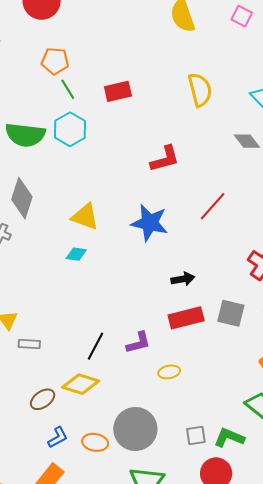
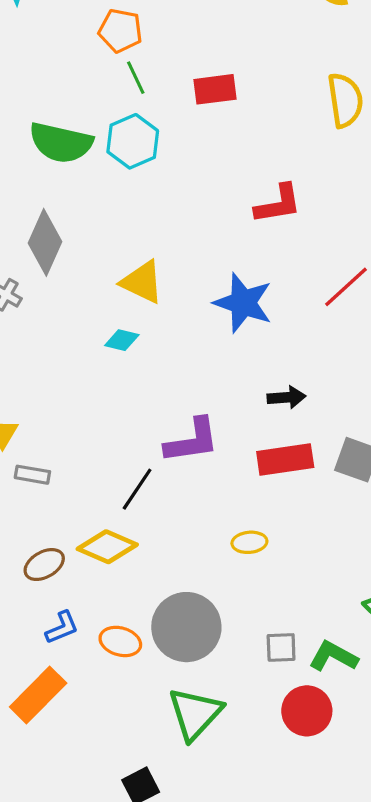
purple L-shape: (138, 343) -> (192, 441), moved, size x1.4

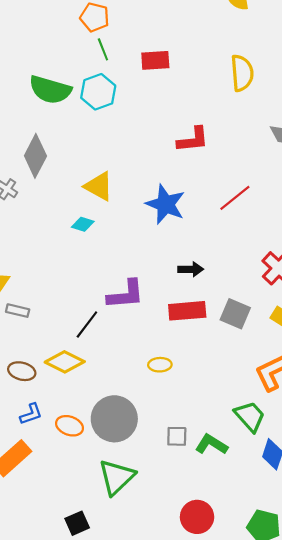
brown ellipse: (44, 565) -> (22, 371), turned 40
red circle: (307, 711) -> (197, 517), moved

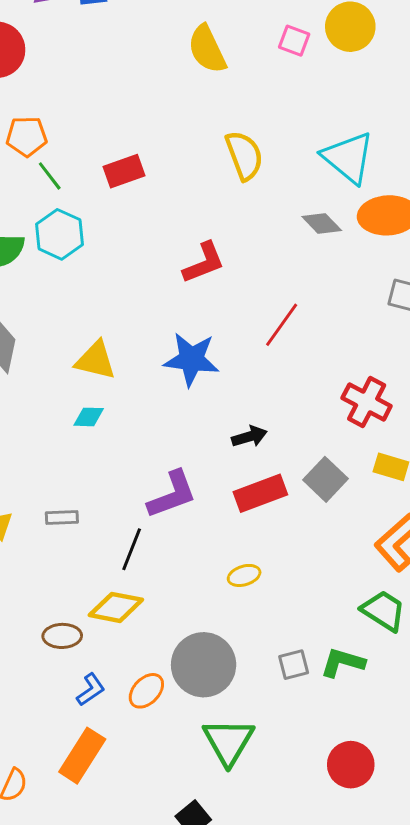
gray rectangle: (18, 311) -> (62, 517), moved
gray square: (235, 314) -> (326, 479), turned 36
orange ellipse: (70, 426) -> (146, 691), turned -50

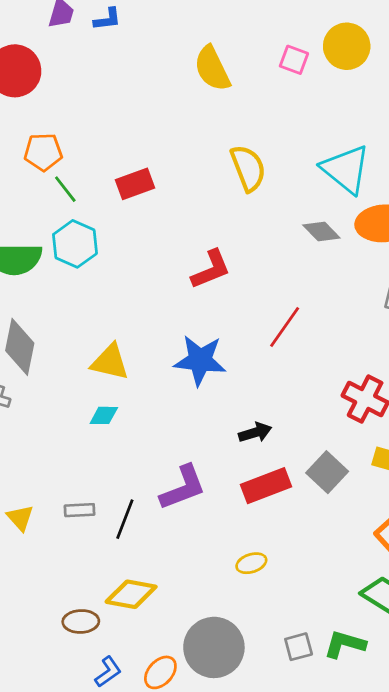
black line: (132, 549) -> (125, 519), moved

